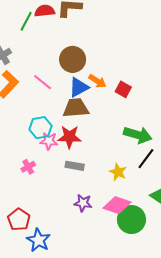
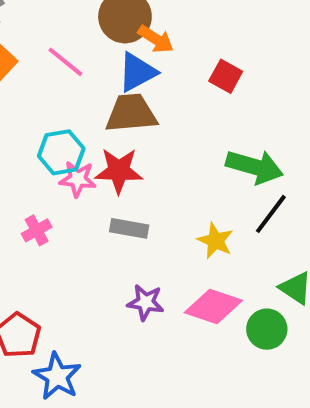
orange arrow: (97, 81) -> (156, 39), moved
green circle: (131, 220) -> (267, 329), moved, size x0.7

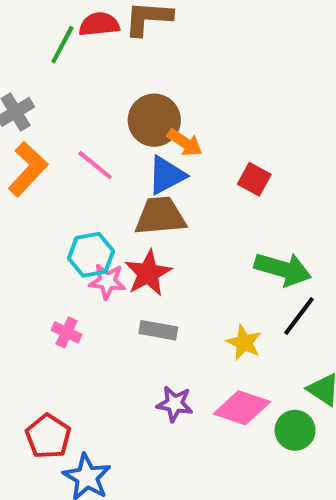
red star: (119, 171) -> (148, 273), turned -30
pink cross: (37, 230) -> (67, 332), turned -36

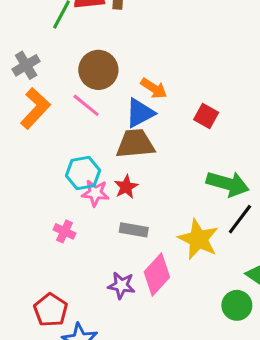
brown circle: (154, 120) -> (98, 70), moved
red star: (148, 273) -> (126, 187), size x0.7
yellow star: (244, 343) -> (198, 239), size x1.5
purple star: (175, 404) -> (121, 285), moved
pink diamond: (242, 408) -> (157, 275), moved, turned -66

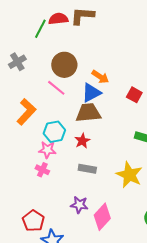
orange L-shape: (35, 108) -> (26, 112), moved
pink star: (95, 193) -> (47, 150), moved
pink diamond: (157, 275) -> (102, 217), moved

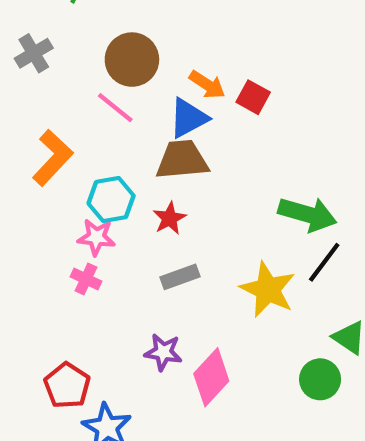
red square: (134, 95) -> (253, 97), moved
gray rectangle: (87, 169) -> (180, 277), turned -30

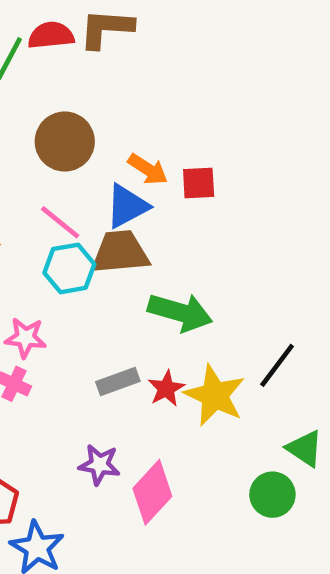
red square: (253, 97) -> (199, 183), turned -32
pink line: (115, 108) -> (60, 222), moved
cyan hexagon: (111, 200) -> (69, 268), moved
green arrow: (307, 214) -> (180, 312), moved
red star: (170, 218) -> (166, 388), moved

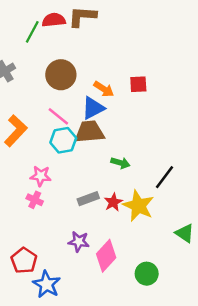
red square: (199, 183) -> (138, 84), moved
green arrow: (180, 312) -> (120, 163), size x0.6
black line: (277, 365) -> (164, 177), moved
green circle: (272, 495) -> (147, 274), moved

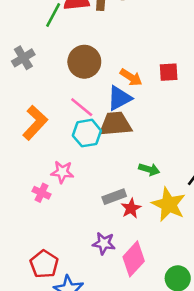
green arrow: (120, 163) -> (149, 169), moved
pink cross: (35, 200) -> (42, 193), moved
red star: (113, 202) -> (131, 208), moved

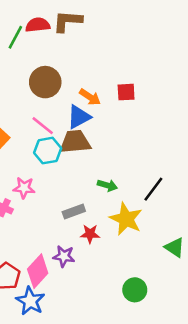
red star: (131, 208) -> (90, 234), moved, turned 30
pink diamond: (134, 259) -> (38, 271), moved

